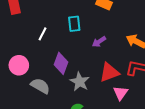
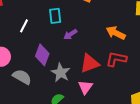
purple arrow: (99, 42) -> (70, 34), moved
pink triangle: (120, 93) -> (85, 87), moved

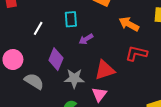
orange arrow: (116, 33) -> (129, 24), moved
red L-shape: (116, 59) -> (136, 53), moved
gray star: (61, 73) -> (74, 78), turned -30

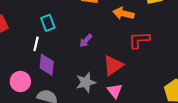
cyan rectangle: (71, 19) -> (48, 23), moved
purple diamond: (56, 59) -> (47, 65), moved

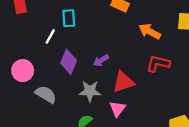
purple arrow: (86, 41) -> (101, 60), moved
purple diamond: (47, 65) -> (69, 62), moved

